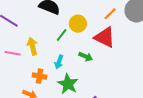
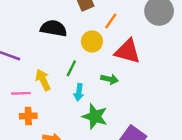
orange line: (110, 14) -> (111, 21), moved
green line: (62, 35) -> (71, 68), moved
orange cross: (39, 76) -> (28, 116), moved

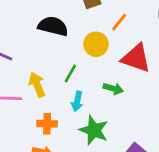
orange cross: (28, 116) -> (47, 124), moved

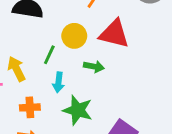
yellow circle: (96, 44) -> (74, 36), moved

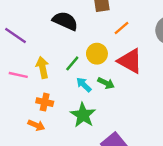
cyan arrow: (58, 82) -> (84, 85), moved, turned 112

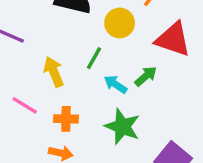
yellow circle: (97, 54) -> (120, 23), moved
pink line: (18, 75) -> (25, 105), moved, turned 30
green arrow: (106, 83) -> (146, 76), turned -56

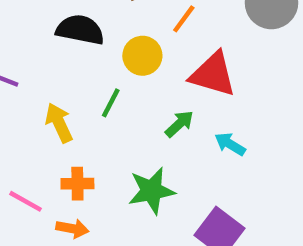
cyan arrow: (115, 84) -> (230, 144), moved
pink line: (25, 105) -> (26, 201), moved
green star: (122, 127) -> (152, 191), turned -30

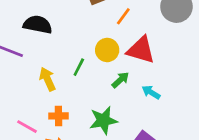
black semicircle: (80, 30) -> (38, 25), moved
yellow circle: (142, 56) -> (107, 50), moved

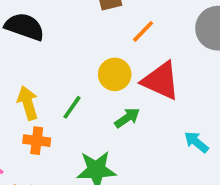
green line: (79, 67) -> (72, 107), moved
cyan arrow: (151, 92) -> (196, 142), moved
orange cross: (59, 116) -> (37, 141), moved

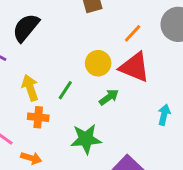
black semicircle: (25, 27) -> (26, 28), turned -68
orange line: (143, 31) -> (133, 33), moved
cyan arrow: (196, 142) -> (164, 115), turned 66

